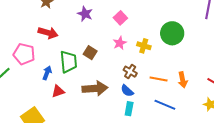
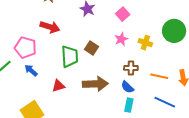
brown cross: (130, 72) -> (131, 68), turned -32
blue arrow: (47, 73) -> (31, 70), moved, turned -72

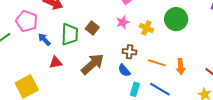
blue arrow: (31, 70) -> (44, 40), moved
brown arrow: (95, 84) -> (93, 64), turned -45
cyan rectangle: (129, 105) -> (135, 89), moved

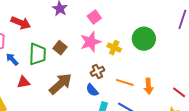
pink star: (123, 22) -> (91, 42), size x1.5
brown cross: (130, 52) -> (97, 71), turned -32

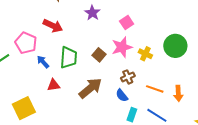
brown square: (60, 48) -> (99, 55), moved

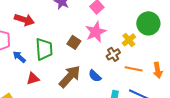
yellow cross: (145, 54) -> (129, 40), moved, turned 32
brown cross: (128, 77) -> (113, 54), moved
blue semicircle: (122, 95) -> (95, 76), moved

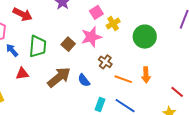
yellow cross: (129, 40) -> (113, 24), moved
brown cross: (113, 54) -> (105, 62), turned -32
orange arrow: (158, 70) -> (146, 75), moved

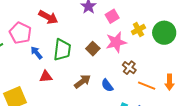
pink square: (96, 12) -> (112, 16), moved
green circle: (145, 37) -> (164, 33), moved
brown arrow: (59, 77) -> (82, 81), size x0.7

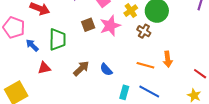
brown square: (93, 49) -> (88, 25), moved, turned 32
brown cross: (129, 68) -> (144, 31), moved

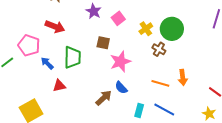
brown square: (88, 25) -> (103, 43), turned 32
pink star: (110, 26) -> (120, 62), moved
brown arrow: (81, 68) -> (104, 98), moved

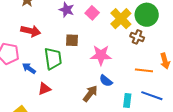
yellow cross: (146, 29) -> (121, 19), size x1.5
brown square: (103, 43) -> (72, 40), moved
pink star: (120, 62) -> (101, 55), turned 30

